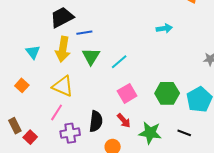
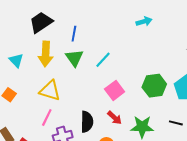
blue line: (84, 33) -> (74, 34), moved, turned -63

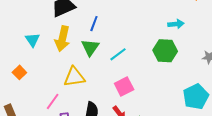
cyan arrow: (144, 21) -> (176, 24), moved
green hexagon: (154, 86) -> (165, 51), moved
yellow triangle: (50, 91) -> (74, 77), moved, turned -35

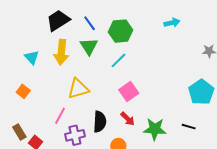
blue line: (94, 24) -> (90, 23), moved, turned -49
green triangle: (90, 47) -> (89, 46), moved
green hexagon: (165, 51) -> (121, 31), moved

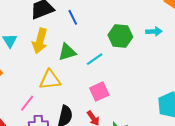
green hexagon: (121, 31) -> (120, 36), moved
green triangle: (89, 46) -> (67, 52), moved, turned 36

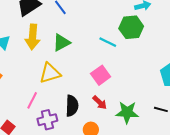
green hexagon: (120, 36) -> (131, 27), moved
cyan line: (95, 59) -> (108, 42), moved, turned 72

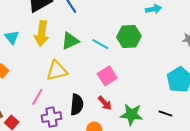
green hexagon: (131, 27) -> (129, 36), moved
cyan line: (108, 42) -> (100, 44), moved

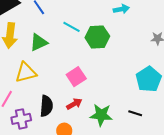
cyan line: (100, 44) -> (71, 27), moved
red arrow: (105, 103) -> (74, 104), turned -77

